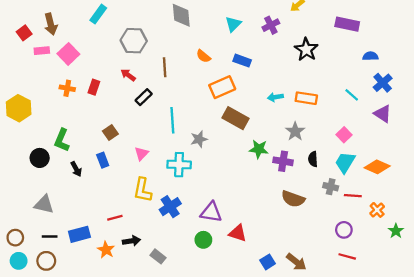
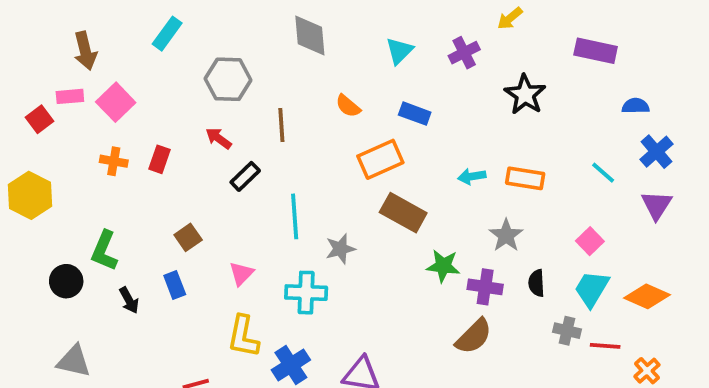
red square: (24, 33) -> (40, 119), moved
purple triangle: (383, 114) -> (657, 205), turned 30
brown semicircle: (293, 199) -> (474, 336), moved, turned -65

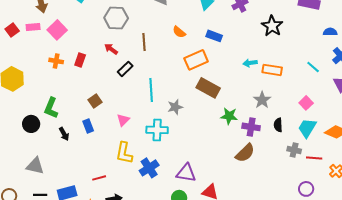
red square: (40, 119) -> (12, 30), moved
cyan arrow: (472, 176) -> (250, 63), moved

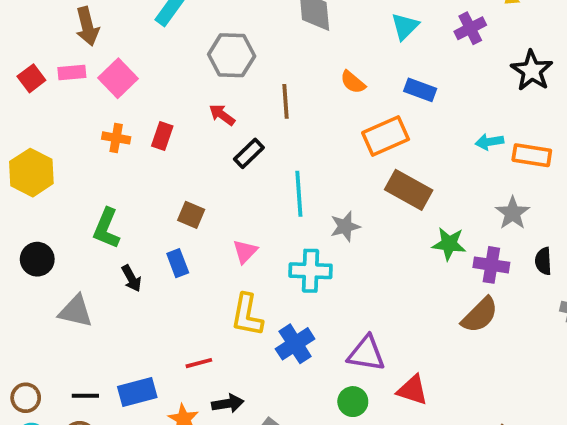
brown square: (95, 101) -> (191, 215), turned -32
black circle: (31, 124) -> (37, 259), moved
gray triangle: (35, 166) -> (76, 311), moved

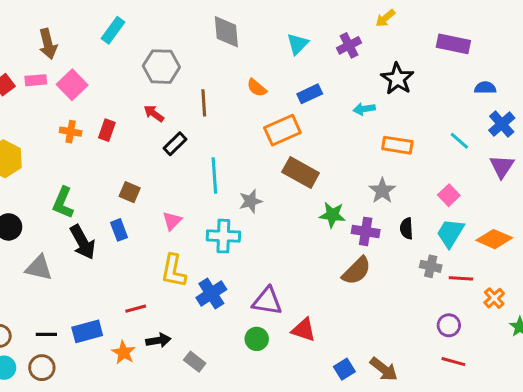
blue rectangle: (420, 90) -> (310, 94), turned -45
cyan arrow: (489, 142) -> (364, 109), moved
black arrow: (132, 278) -> (83, 242), size x1.6

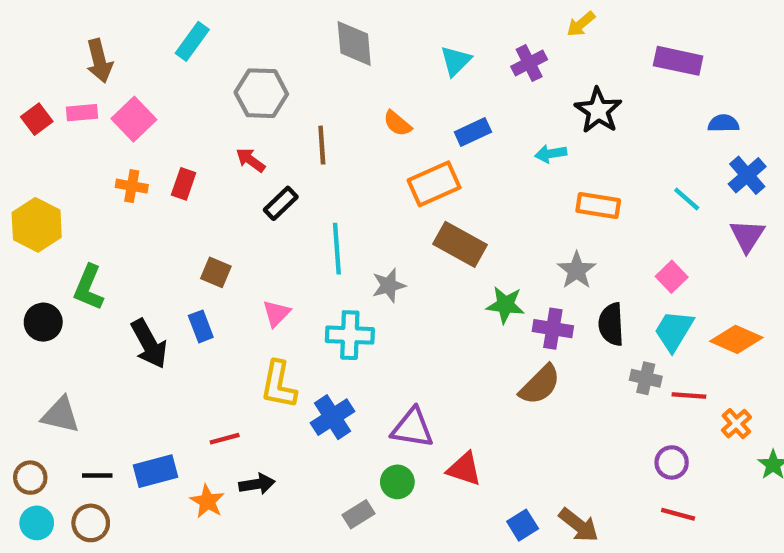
green L-shape: (63, 203) -> (89, 288), moved
black semicircle: (406, 228) -> (611, 324), size x1.4
gray triangle: (39, 268) -> (60, 415), moved
gray rectangle: (195, 362) -> (358, 514), moved, turned -70

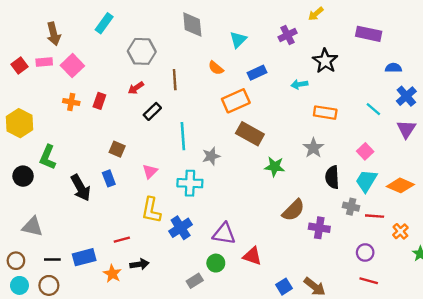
cyan triangle: (456, 61) -> (238, 40), moved
red arrow: (251, 160) -> (136, 88), turned -70
purple cross: (553, 329) -> (319, 228), moved

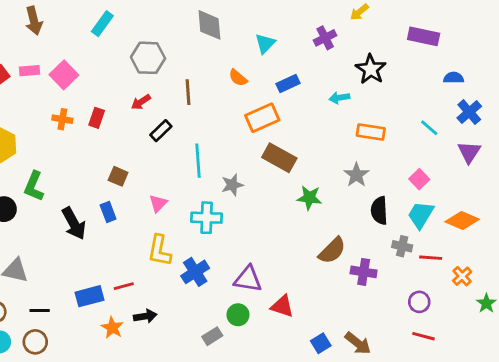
brown arrow: (54, 34) -> (34, 21), moved
blue rectangle: (84, 257) -> (90, 296), moved

